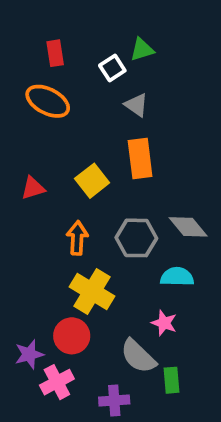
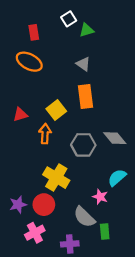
white square: (112, 68) -> (69, 19), moved
orange arrow: (77, 238) -> (45, 134), moved
cyan semicircle: (177, 277) -> (117, 178), moved, turned -42
purple star: (29, 354) -> (18, 205), moved

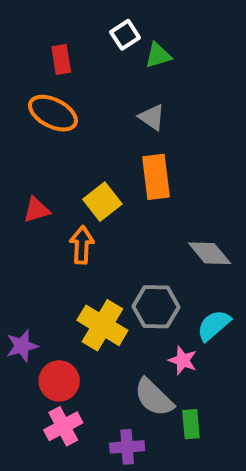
gray hexagon: (83, 145) -> (156, 307), moved
purple star: (18, 205) -> (22, 346), moved
red circle: (44, 205) -> (59, 381), moved

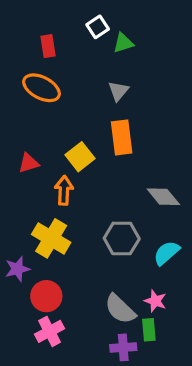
gray triangle: (152, 117) -> (118, 91), turned 35
yellow cross: (102, 325) -> (51, 238), moved
pink star: (183, 360) -> (155, 301), moved
purple cross: (127, 447) -> (123, 347), moved

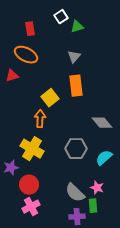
red triangle: (29, 163) -> (12, 76), moved

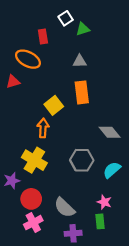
red rectangle: (30, 29) -> (43, 37), moved
gray triangle: (74, 57) -> (80, 61), turned 48
gray semicircle: (75, 193) -> (64, 207), moved
purple cross: (77, 217) -> (73, 233), moved

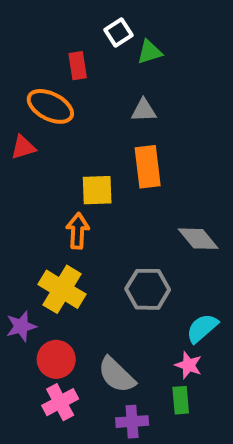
yellow square: (54, 105) -> (97, 190), turned 36
cyan semicircle: (112, 170) -> (202, 328), moved

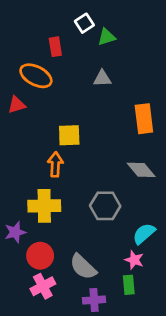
orange rectangle: (148, 167) -> (144, 119), moved
yellow cross: (62, 289) -> (44, 206), turned -32

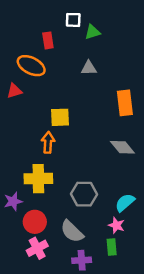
white square: (84, 23) -> (73, 20), turned 35
gray hexagon: (105, 206) -> (84, 194), moved

